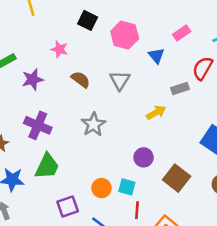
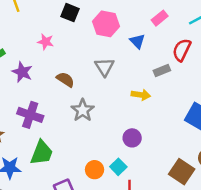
purple star: (33, 80) -> (22, 72), turned -30
brown semicircle: (81, 80) -> (65, 80), moved
yellow arrow: (156, 113) -> (141, 95), turned 42
brown square: (177, 178) -> (182, 172), moved
cyan square: (127, 187) -> (118, 167), turned 35

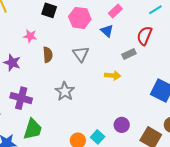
pink rectangle: (160, 18) -> (115, 11), moved
brown semicircle: (65, 80) -> (48, 55), moved, turned 56
purple circle: (132, 138) -> (122, 125), moved

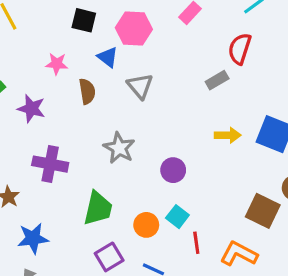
blue triangle: (107, 31) -> (108, 57), moved
yellow arrow: (113, 75) -> (228, 135), moved
purple circle: (122, 125) -> (173, 170), moved
green trapezoid: (33, 129) -> (98, 208), moved

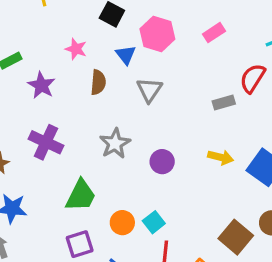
purple circle: (173, 170) -> (162, 162), moved

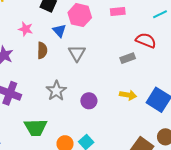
pink rectangle: (214, 33) -> (118, 11), turned 32
red semicircle: (253, 78) -> (146, 40), turned 84
green trapezoid: (81, 195) -> (36, 127), turned 65

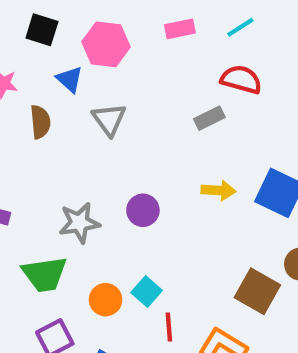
cyan line: (160, 14) -> (240, 27), moved
gray star: (56, 91) -> (79, 223), moved, turned 30

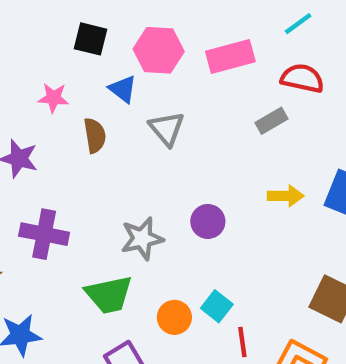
pink rectangle: (180, 29) -> (230, 57), moved, size x1.5

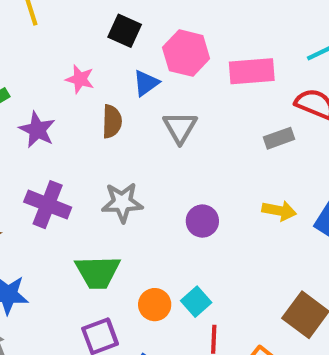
blue triangle: (123, 89) -> (146, 83), turned 36
gray star: (142, 239) -> (122, 202), moved

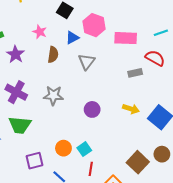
green trapezoid: (98, 272) -> (20, 125), moved

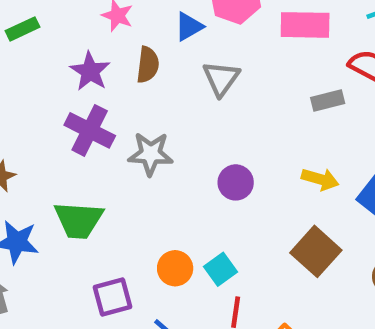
purple star: (15, 54) -> (90, 71), moved
purple cross: (16, 92) -> (90, 130), moved
brown square: (138, 162) -> (316, 251), moved

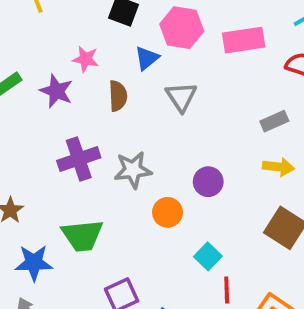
purple star: (90, 71) -> (56, 91), moved
gray rectangle: (328, 100) -> (274, 121), moved
purple cross: (90, 130) -> (79, 159), turned -36
orange circle: (175, 268) -> (167, 212), moved

